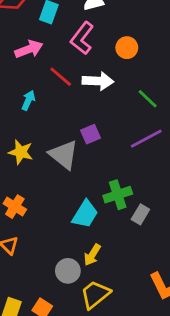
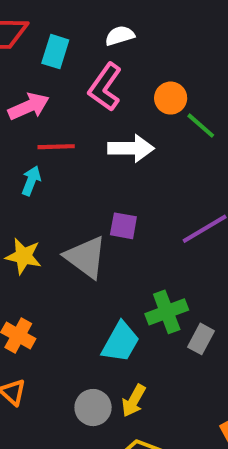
red line: (61, 77) -> (56, 147), moved, turned -40
green line: (148, 99) -> (201, 126), moved
purple square: (91, 134) -> (123, 226), turned 36
gray circle: (68, 271) -> (93, 408), moved

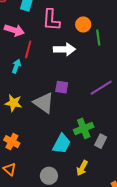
pink L-shape: (105, 87) -> (51, 20), turned -30
pink arrow: (29, 106) -> (14, 30), turned 42
green line: (201, 126) -> (98, 38), turned 42
red line: (56, 147) -> (28, 49), turned -72
yellow arrow: (134, 401) -> (82, 168), moved

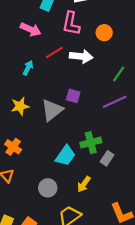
green line: (98, 38) -> (119, 74), moved, turned 35
red line: (28, 49) -> (54, 53), moved, turned 36
yellow star: (13, 103) -> (20, 106), turned -30
gray triangle: (44, 103) -> (52, 110), turned 40

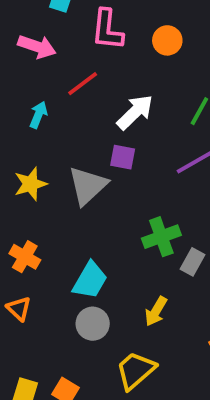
white arrow: (81, 56) -> (135, 112), moved, turned -45
cyan trapezoid: (65, 156) -> (90, 280), moved

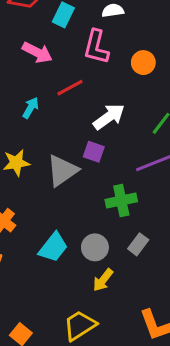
green cross: (161, 237) -> (121, 201), moved
gray circle: (93, 324) -> (95, 247), moved

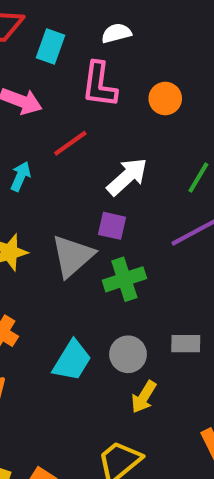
green cross: (121, 201) -> (124, 279), moved
gray rectangle: (138, 244) -> (186, 344), turned 60

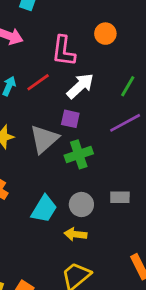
pink L-shape: (99, 85) -> (63, 51), moved
red line: (70, 143) -> (38, 82), moved
yellow arrow: (144, 397) -> (75, 234), moved, turned 65

